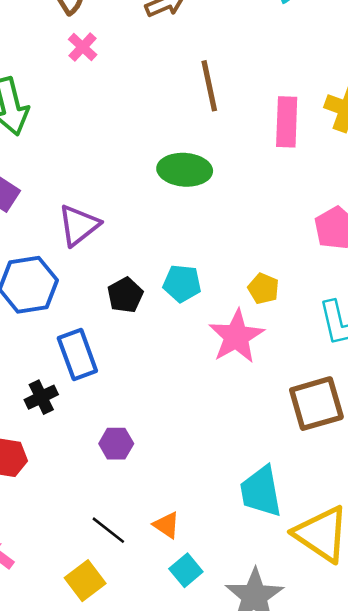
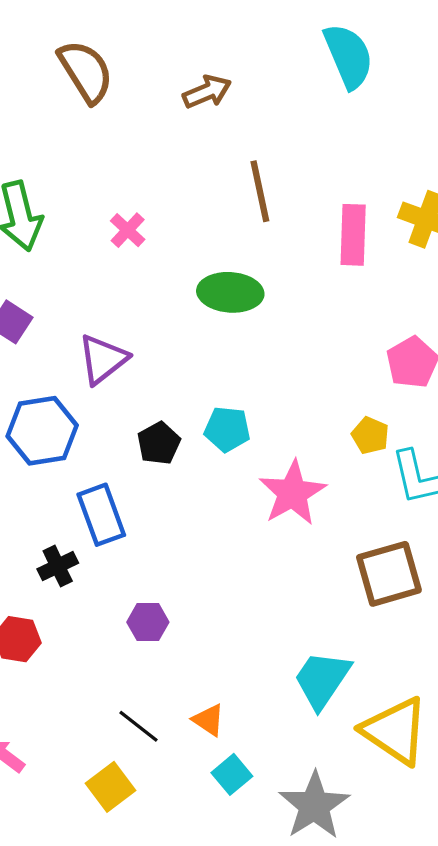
pink cross: (83, 47) -> (128, 230), moved
yellow pentagon: (263, 289) -> (370, 435), moved
cyan trapezoid: (261, 491) -> (322, 680), turned 44

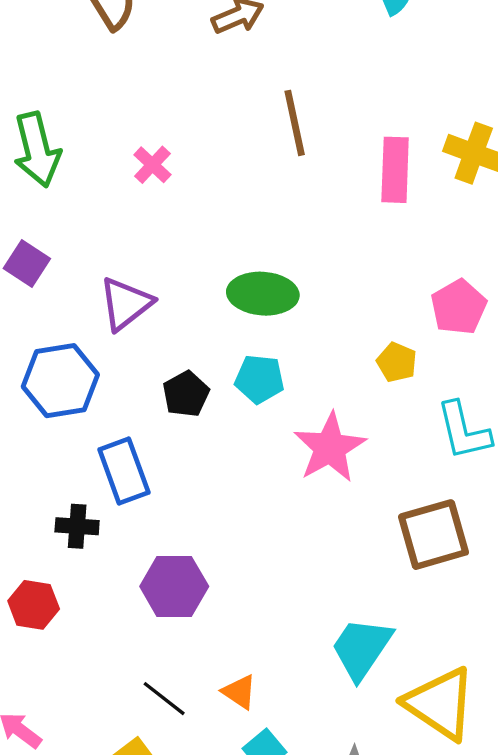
green ellipse: (230, 292) -> (263, 294), moved
yellow pentagon: (370, 435) -> (397, 362), moved
black cross: (58, 566) -> (77, 526), turned 30
purple hexagon: (148, 622) -> (174, 586), size x1.5

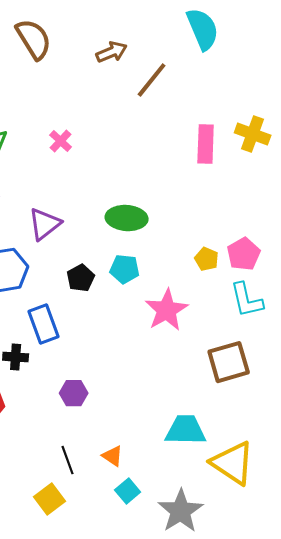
brown line: (295, 123) -> (152, 80), moved, turned 51
pink pentagon: (459, 307) -> (244, 254), moved
purple hexagon: (174, 586) -> (74, 393), size x0.7
cyan trapezoid: (362, 648) -> (186, 430), turned 57
black line: (164, 699) -> (68, 460), turned 32

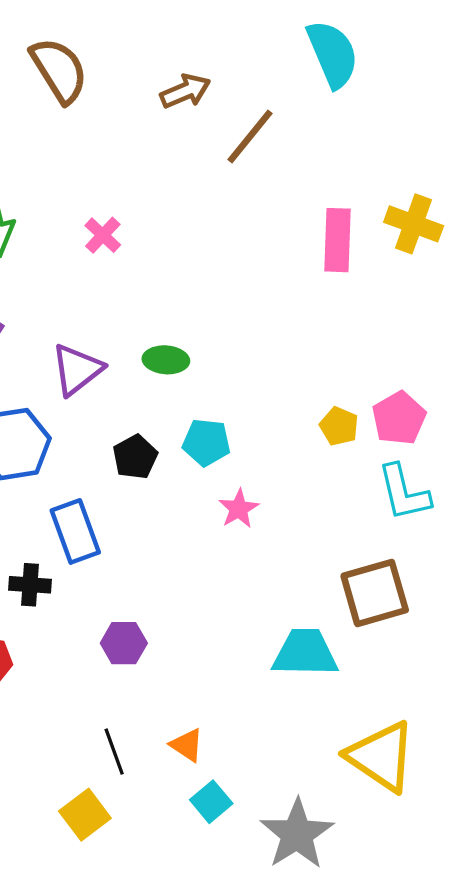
green ellipse: (127, 218) -> (166, 360), moved, size x0.7
pink star: (167, 310) -> (239, 509), moved, size x0.6
cyan trapezoid: (186, 430) -> (305, 653), moved

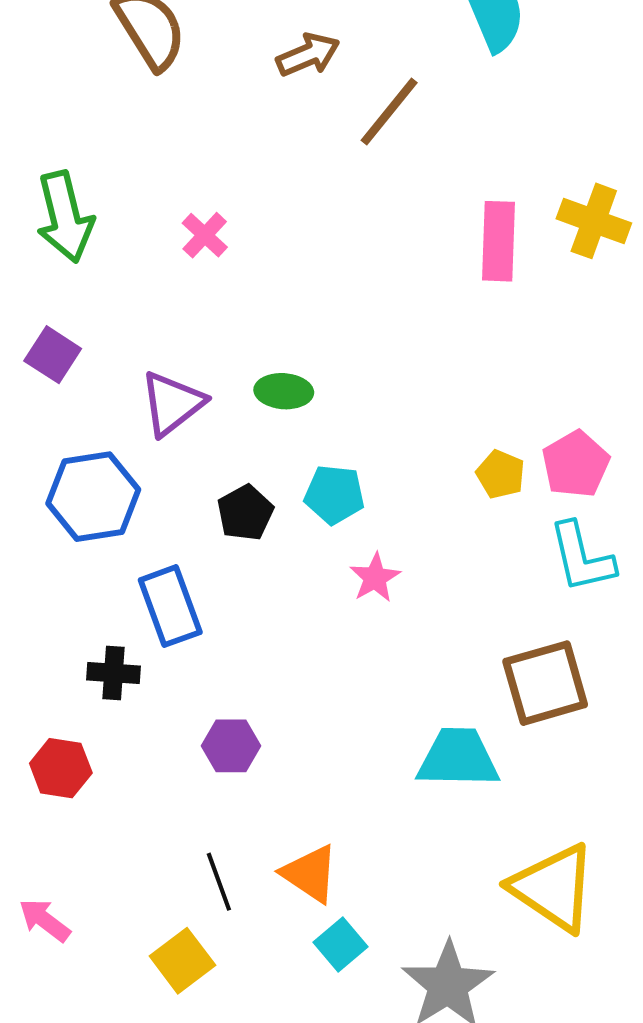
orange triangle: (187, 745) -> (310, 874), size x1.4

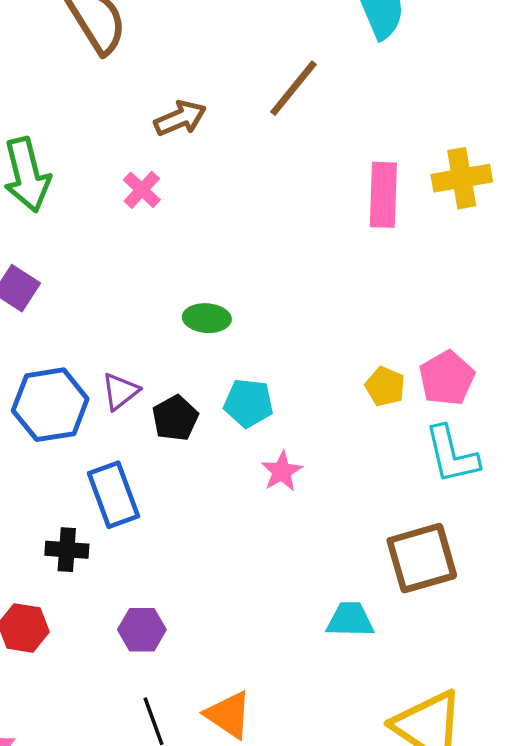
brown arrow: (308, 55) -> (180, 118), moved
yellow cross: (594, 221) -> (462, 178), turned -30
purple triangle: (172, 403) -> (120, 391), moved, size x0.7
purple hexagon: (231, 746) -> (142, 630), moved
cyan trapezoid: (458, 758) -> (350, 620), size x0.7

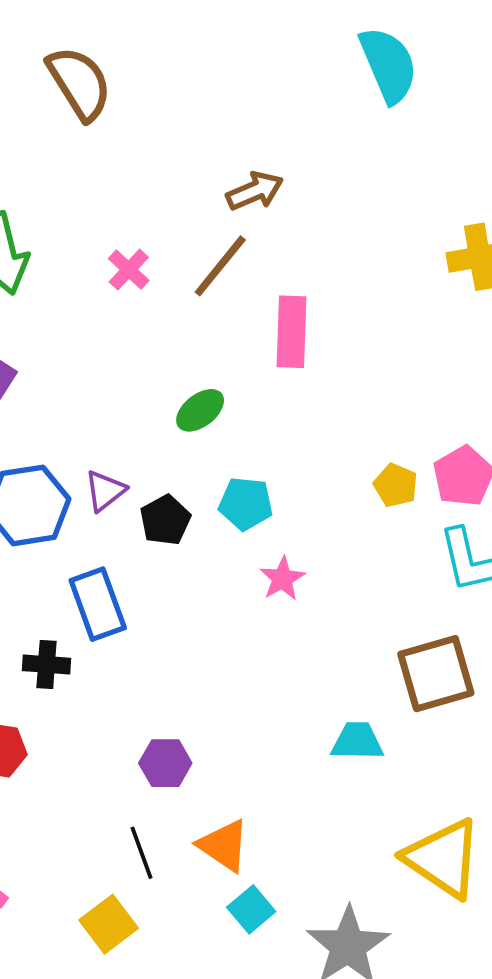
brown line: (293, 88) -> (220, 266), moved
brown arrow: (180, 118) -> (255, 191), moved
pink rectangle: (383, 195) -> (291, 332), moved
green ellipse: (207, 318) -> (200, 410), turned -42
purple hexagon: (142, 630) -> (165, 763), moved

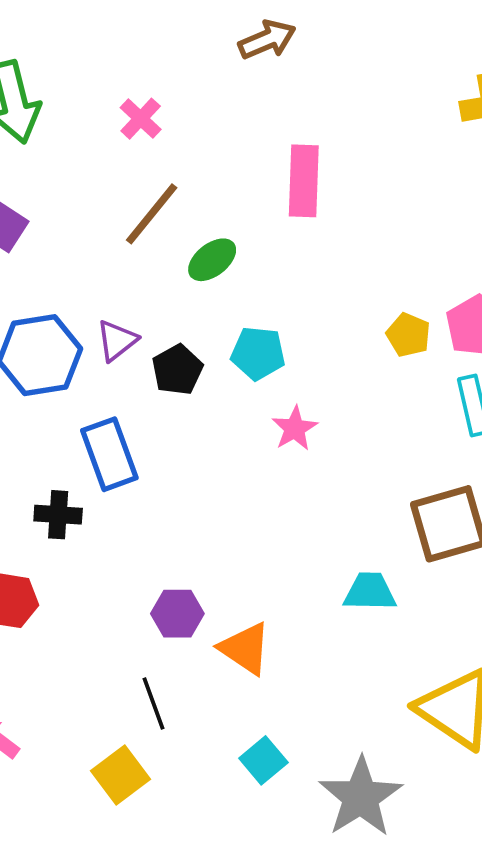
brown line: (220, 266) -> (152, 214), moved
orange triangle: (224, 845) -> (245, 649), moved

